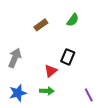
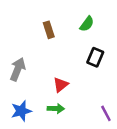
brown rectangle: (41, 25) -> (49, 30), turned -72
black rectangle: (68, 57) -> (95, 57), moved

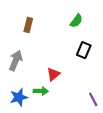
brown rectangle: (49, 30) -> (28, 25), moved, turned 32
green arrow: (56, 109) -> (41, 91), moved

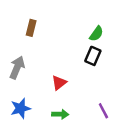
green semicircle: (76, 21) -> (96, 34), moved
green arrow: (41, 91) -> (60, 114), moved

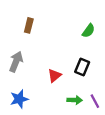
black rectangle: (93, 56) -> (82, 67), moved
green arrow: (60, 114) -> (75, 100), moved

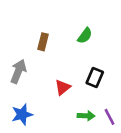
brown rectangle: (29, 25) -> (43, 42), moved
green semicircle: (89, 31) -> (85, 36), moved

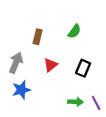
red triangle: (63, 87) -> (51, 65), moved
blue star: (22, 114) -> (21, 90), moved

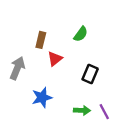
red triangle: (51, 65) -> (55, 59), moved
blue star: (21, 90) -> (42, 97), moved

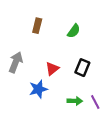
brown rectangle: (41, 40) -> (37, 26), moved
red triangle: (55, 59) -> (52, 69), moved

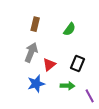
gray arrow: (16, 62) -> (31, 52), moved
green arrow: (75, 101) -> (67, 86), moved

